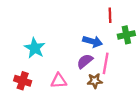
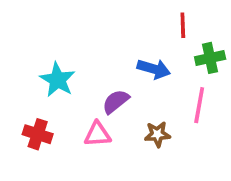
purple semicircle: (85, 61) -> (116, 102), moved
pink line: (106, 63) -> (199, 105), moved

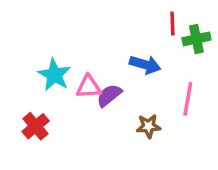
green cross: (210, 58) -> (196, 39), moved
red cross: (38, 134) -> (36, 126), turned 32
pink triangle: (97, 134) -> (89, 87), moved

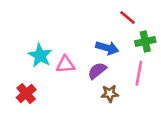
red line: (172, 24) -> (127, 17), turned -48
green cross: (196, 39) -> (145, 42), moved
purple semicircle: (109, 95) -> (97, 71), moved

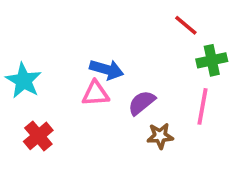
blue arrow: (107, 48) -> (107, 70), moved
cyan star: (40, 55) -> (24, 81), moved

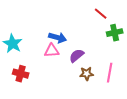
pink line: (203, 106) -> (110, 73), moved
red cross: (38, 136) -> (21, 74), turned -35

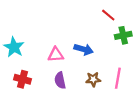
blue arrow: (58, 38) -> (84, 49), moved
purple semicircle: (77, 56) -> (60, 80), moved, turned -63

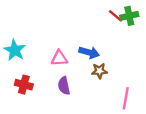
green cross: (123, 35) -> (129, 16), moved
pink line: (118, 78) -> (126, 98), moved
brown star: (93, 79) -> (99, 71), moved

